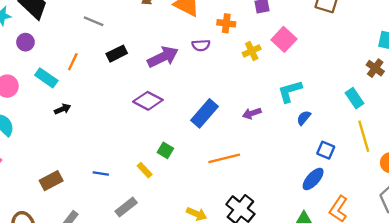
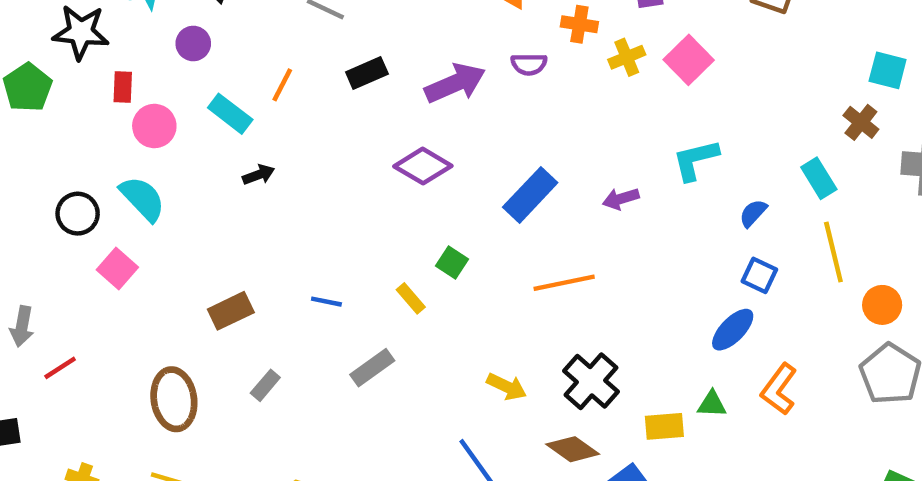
yellow cross: (252, 51) -> (627, 57), moved
blue semicircle: (304, 118) -> (753, 213), moved

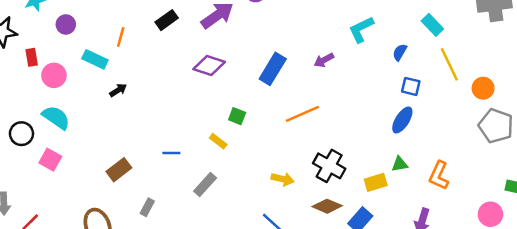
orange L-shape: (779, 389) -> (439, 175), moved

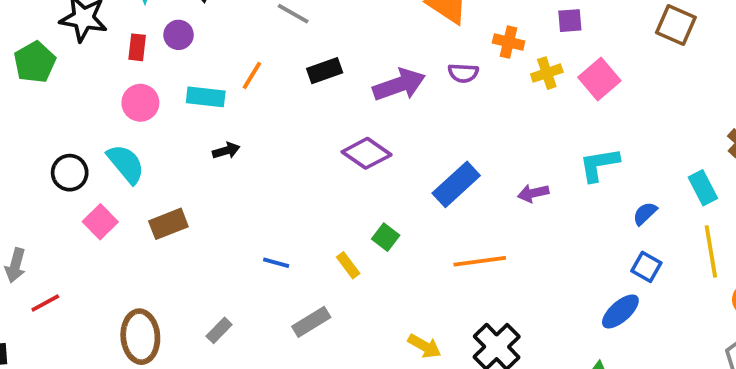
red rectangle: (32, 57) -> (137, 47), moved
cyan rectangle: (95, 59) -> (206, 97), turned -35
brown rectangle: (119, 170) -> (168, 224), moved

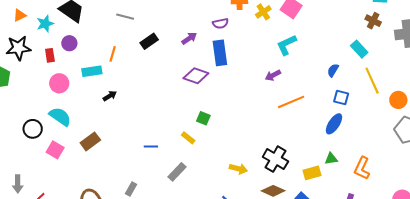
purple arrow: (399, 85) -> (189, 38), size x0.6
purple diamond: (367, 153) -> (196, 76), moved
cyan L-shape: (599, 165) -> (287, 45), moved
blue rectangle: (456, 184) -> (220, 53), moved, turned -40
orange line: (480, 261) -> (291, 102), moved

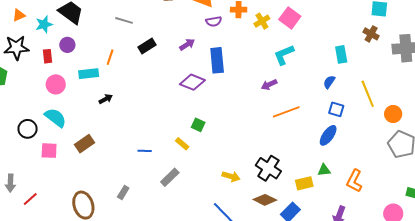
purple semicircle: (220, 23) -> (214, 21), moved
cyan rectangle: (359, 49) -> (341, 54), moved, turned 30
pink square: (55, 150) -> (49, 151), turned -30

